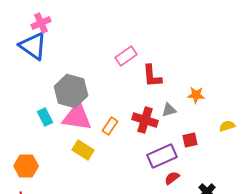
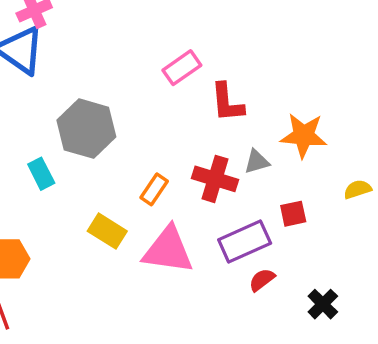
orange star: (196, 95) -> (304, 135), size x1.5
pink triangle: (77, 117) -> (168, 250), moved

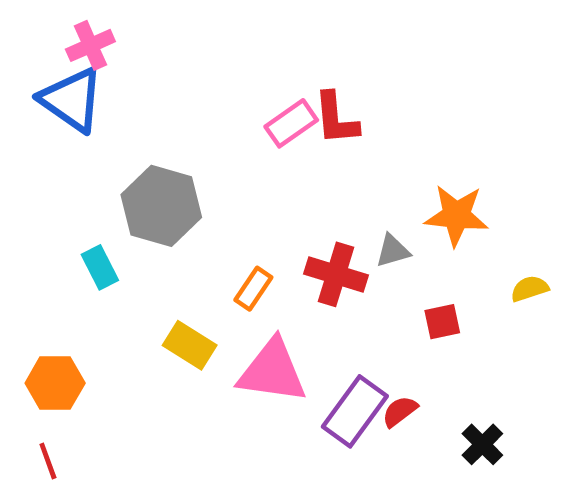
red L-shape: (227, 102) -> (336, 119), moved
purple rectangle: (245, 242) -> (355, 411), moved, turned -30

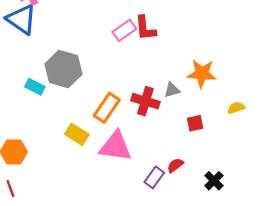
cyan rectangle: (100, 267) -> (35, 87), moved, turned -36
orange rectangle: (253, 289) -> (107, 108), size x1.5
purple rectangle: (355, 411) -> (154, 177), moved, size x0.7

